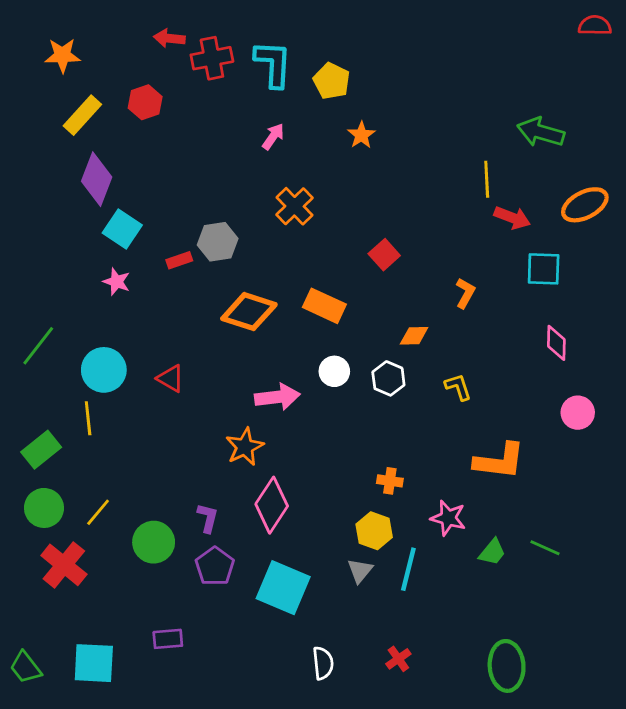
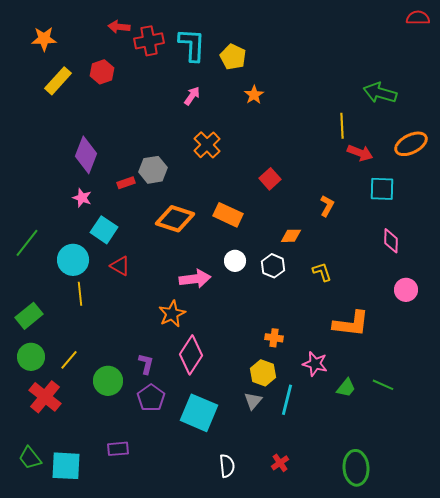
purple diamond: (97, 179) -> (86, 155), moved
cyan square: (122, 229) -> (104, 230), moved
yellow line: (88, 418) -> (80, 294), moved
green trapezoid: (25, 667) -> (30, 458), moved

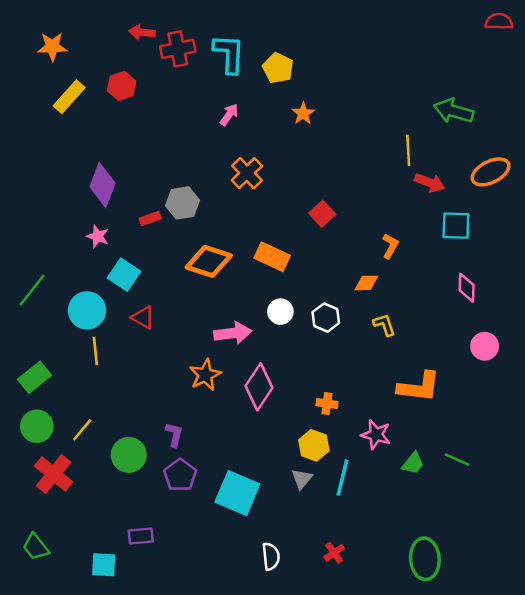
orange diamond: (291, 236) -> (366, 283), moved
pink diamond: (191, 355) -> (259, 387), moved
cyan square: (66, 466) -> (104, 565), moved, size x0.7

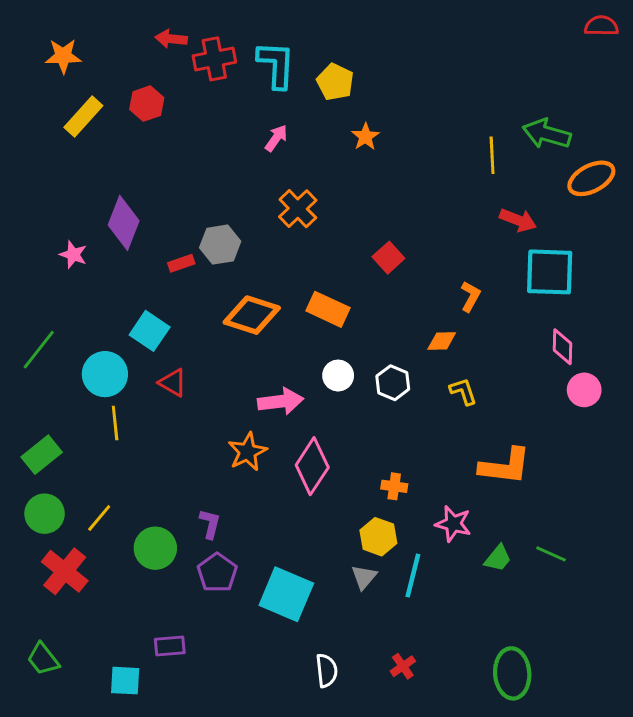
yellow line: (408, 150) -> (492, 155), moved
orange ellipse: (491, 172) -> (591, 178), moved
cyan square: (456, 226) -> (550, 272), size x1.4
pink star: (98, 236) -> (73, 255), moved
pink circle: (485, 346) -> (584, 390), moved

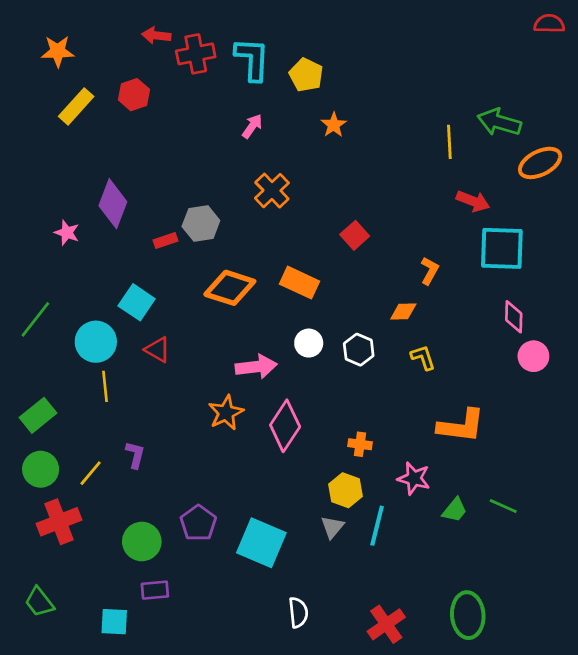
purple L-shape: (210, 524) -> (135, 455), moved
green circle: (155, 548) -> (142, 541), moved
red cross: (65, 571) -> (59, 522), turned 30
red cross: (403, 666) -> (386, 624), moved, size x1.6

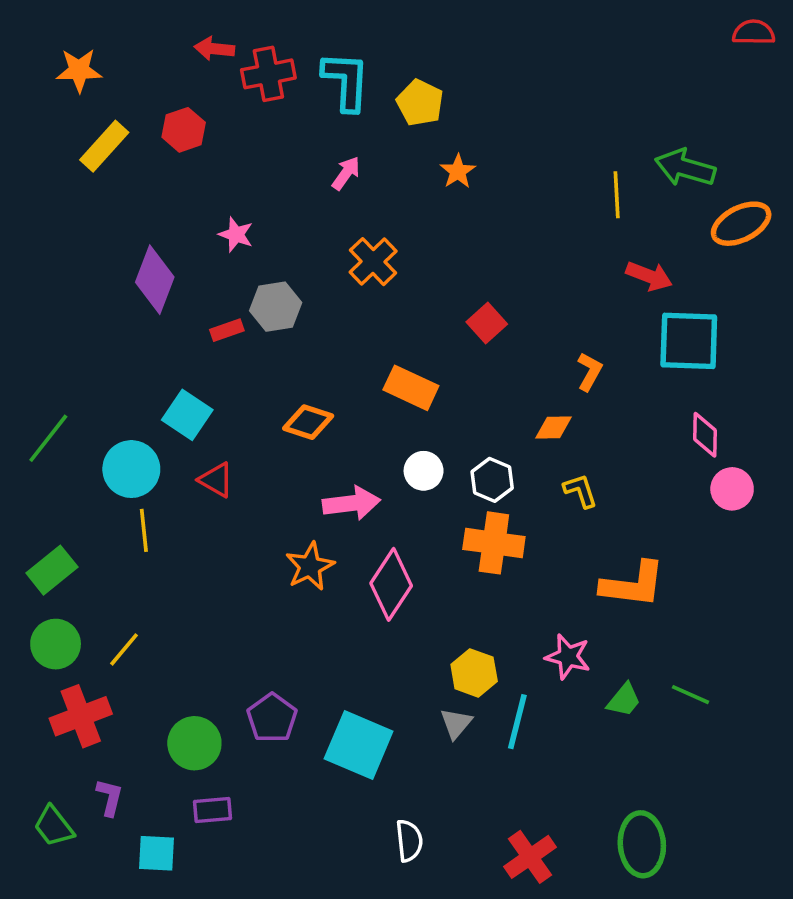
pink star: (67, 233) -> (236, 234), moved
orange diamond: (230, 288) -> (308, 422), moved, size x0.7
orange cross: (360, 444) -> (494, 543), moved, size x1.8
purple L-shape: (135, 455) -> (110, 797), moved

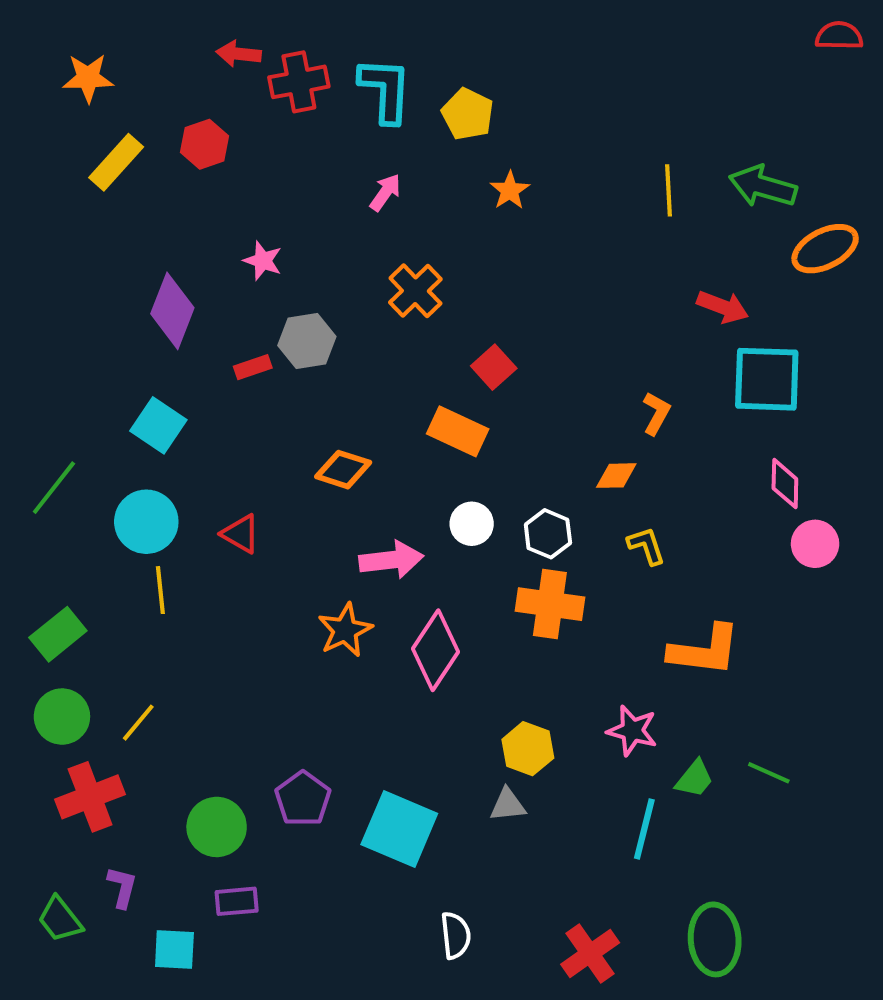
yellow line: (617, 195) -> (668, 190), moved
red square: (487, 323) -> (494, 367), moved
cyan square: (187, 415) -> (158, 425), moved
cyan line: (517, 722) -> (644, 829), moved
gray triangle: (456, 723) -> (508, 805), turned 44

